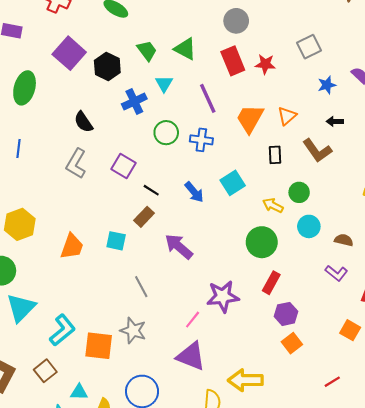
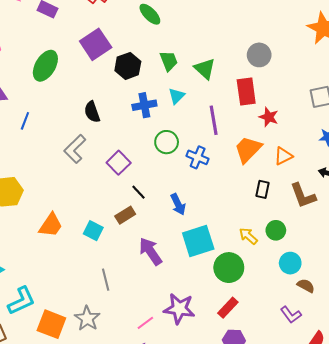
red star: (265, 64) -> (269, 117), moved
cyan square: (233, 183) -> (198, 241), moved, size x1.4
cyan circle: (309, 226) -> (290, 263), moved

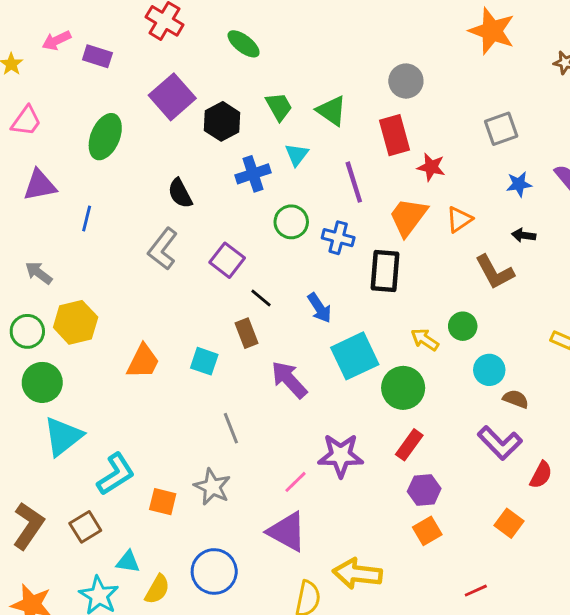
black rectangle: (263, 189) -> (385, 271), moved, size x1.6
brown rectangle: (125, 215) -> (247, 333), turned -72
purple L-shape: (291, 315) -> (500, 443), size x1.4
orange square: (51, 324) -> (163, 502), size x0.7

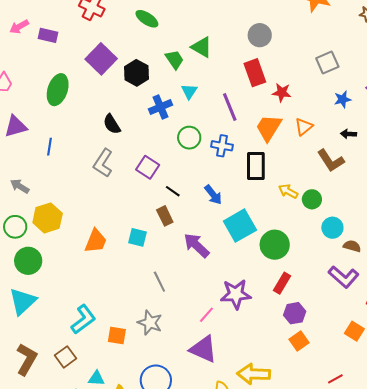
green triangle: (332, 111) -> (202, 47), moved
yellow arrow: (425, 340) -> (288, 191), moved
cyan triangle: (63, 436) -> (23, 301), moved

